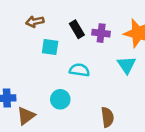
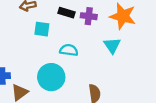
black rectangle: (77, 29) -> (66, 13), turned -42
cyan circle: (60, 99) -> (51, 77), size x1.5

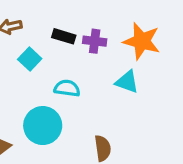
cyan square: (42, 29) -> (30, 59), turned 35
cyan triangle: (112, 45) -> (127, 82), turned -36

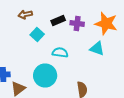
black rectangle: (64, 36) -> (58, 20), turned -40

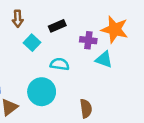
brown arrow: (25, 14) -> (18, 19), turned -80
purple cross: (77, 24) -> (88, 40), moved

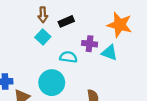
brown arrow: (18, 19) -> (43, 15), moved
purple cross: (88, 40) -> (90, 44), moved

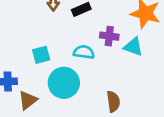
cyan square: (43, 37) -> (41, 55), moved, turned 32

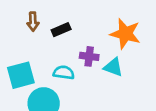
cyan square: (41, 55) -> (21, 75), size x1.5

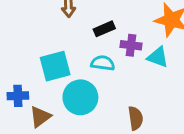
black rectangle: (61, 30) -> (104, 29), moved

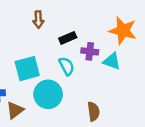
cyan semicircle: (103, 63) -> (66, 66), turned 54

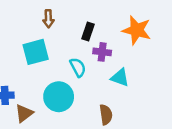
black rectangle: (68, 38) -> (88, 31), moved, turned -49
cyan triangle: (112, 61) -> (120, 78), moved
cyan square: (27, 69) -> (36, 52), moved

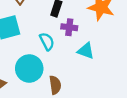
brown semicircle: (106, 115) -> (55, 85), moved

